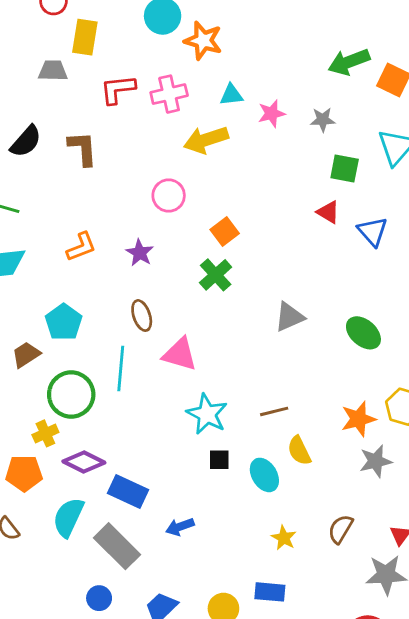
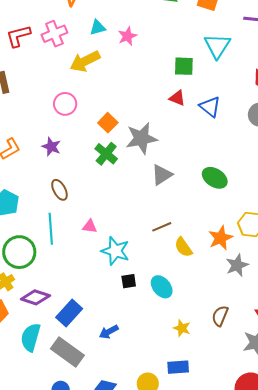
gray star: (323, 120) -> (141, 138), moved, size x1.8
pink triangle: (180, 354) -> (90, 226), moved, size x0.6
brown line: (274, 411) -> (162, 227), moved
yellow semicircle: (299, 451) -> (183, 247), moved
blue rectangle: (128, 492) -> (69, 313), turned -64

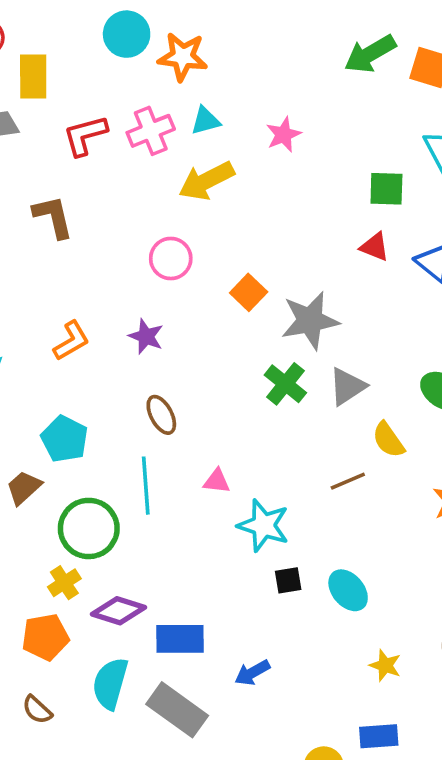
cyan triangle: (98, 28) -> (205, 121), moved
green cross: (106, 154) -> (285, 384), moved
yellow semicircle: (183, 247) -> (388, 440), moved
blue rectangle: (69, 313) -> (180, 639), turned 48

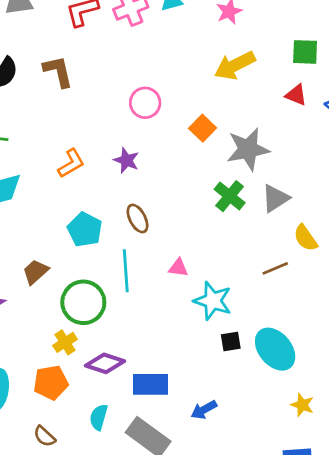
yellow arrow: (206, 181) -> (235, 65), moved
cyan pentagon: (65, 439) -> (85, 230), moved
cyan ellipse: (348, 590) -> (275, 349), size x1.4
cyan semicircle: (110, 683) -> (99, 417), size x0.7

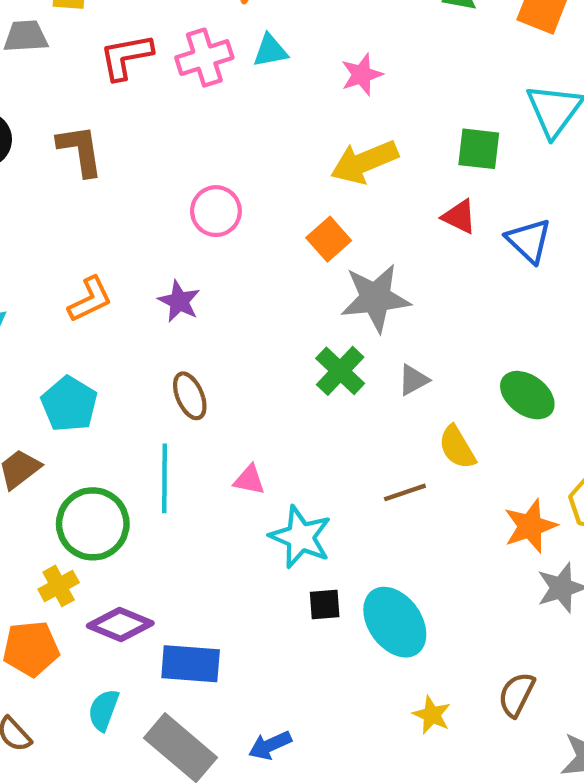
orange square: (203, 128) -> (329, 239), moved
gray triangle: (275, 198) -> (413, 380), size x0.7
cyan pentagon: (85, 230) -> (69, 404), moved
blue arrow: (204, 410) -> (270, 745), moved

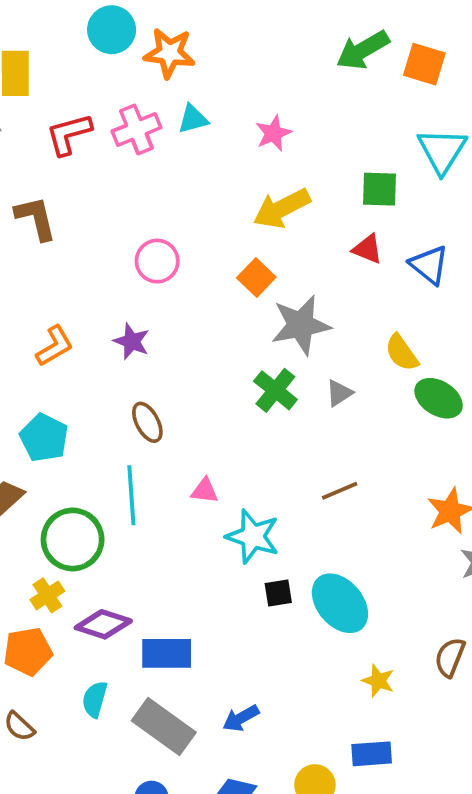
yellow semicircle: (457, 447) -> (402, 353), moved

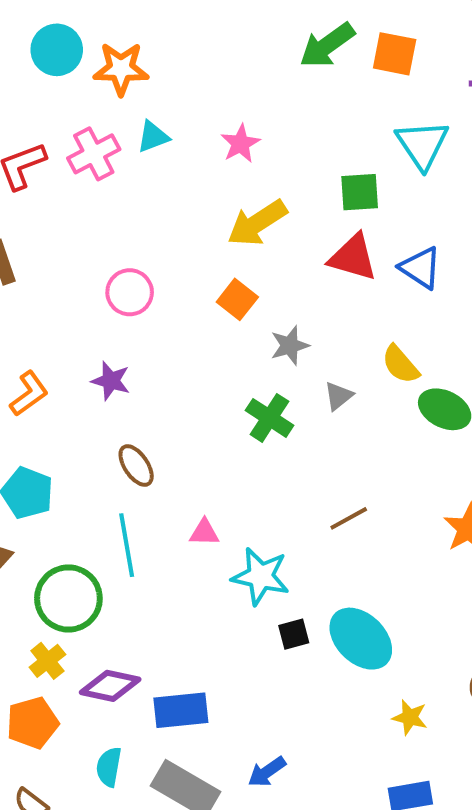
red triangle: (367, 249) -> (353, 257), size x1.5
gray star: (301, 325) -> (290, 346), size x0.6
gray triangle: (339, 393) -> (338, 396), moved

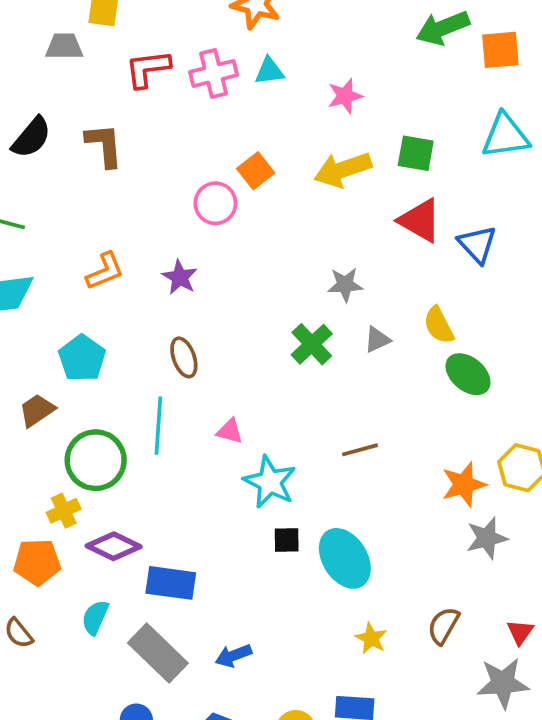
orange square: (395, 54) -> (500, 50), turned -30
cyan triangle: (422, 144) -> (505, 136), turned 42
green square: (360, 192) -> (416, 153), moved
orange square: (237, 299) -> (256, 171), moved

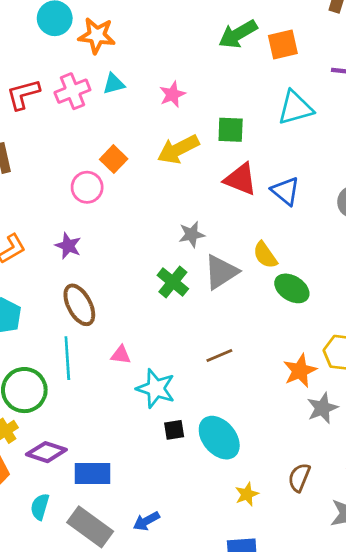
gray triangle: (377, 340) -> (221, 272), size x1.8
brown ellipse: (184, 357) -> (79, 305), size x1.4
yellow star: (371, 638) -> (247, 494), turned 30

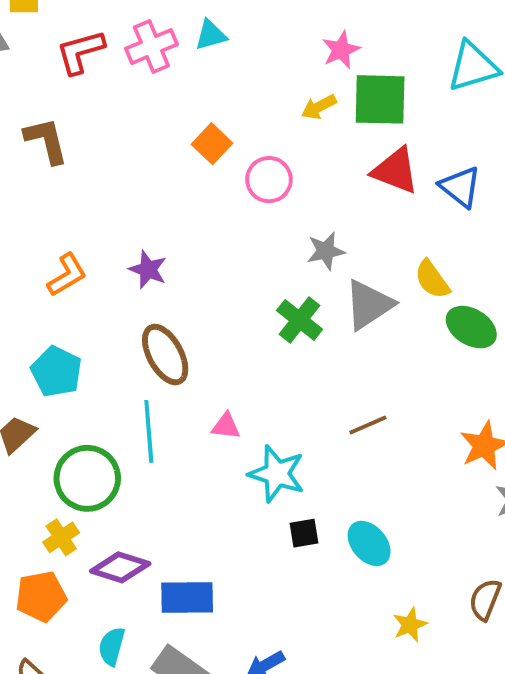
pink star: (172, 94) -> (341, 50), moved
green square: (231, 130) -> (380, 99), size x1.4
yellow arrow: (178, 149) -> (319, 107), moved, size x0.6
pink circle: (87, 187) -> (269, 180), moved
cyan ellipse: (219, 438) -> (369, 543), size x0.7

